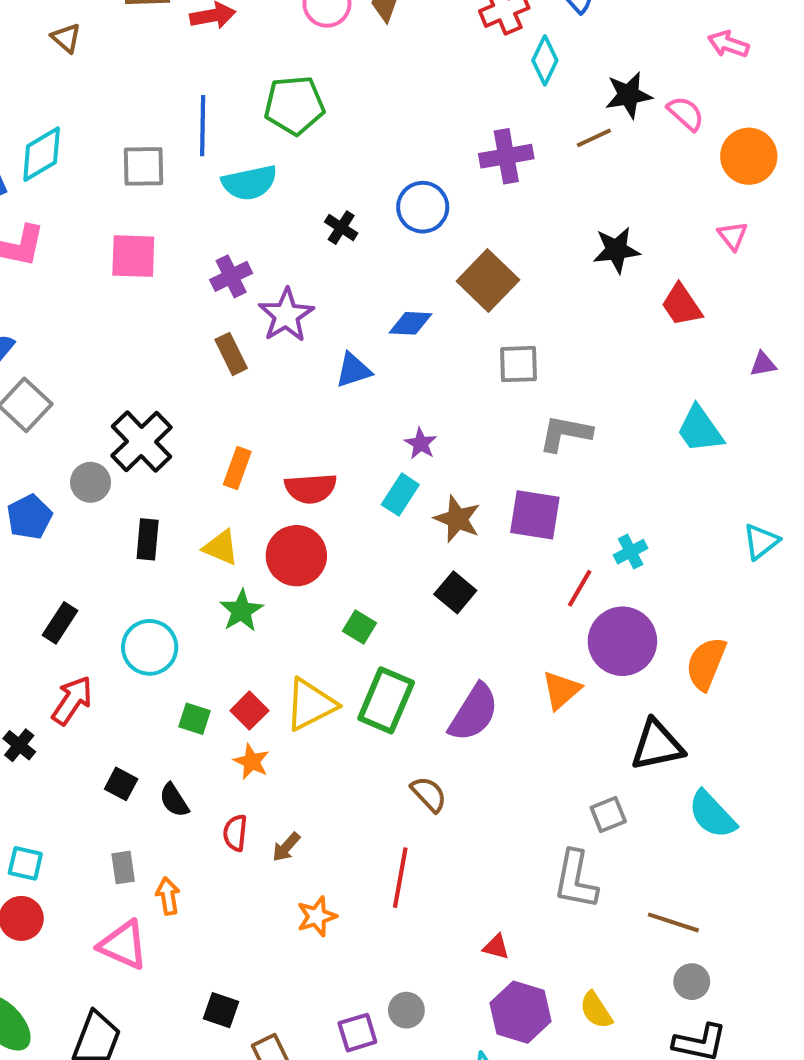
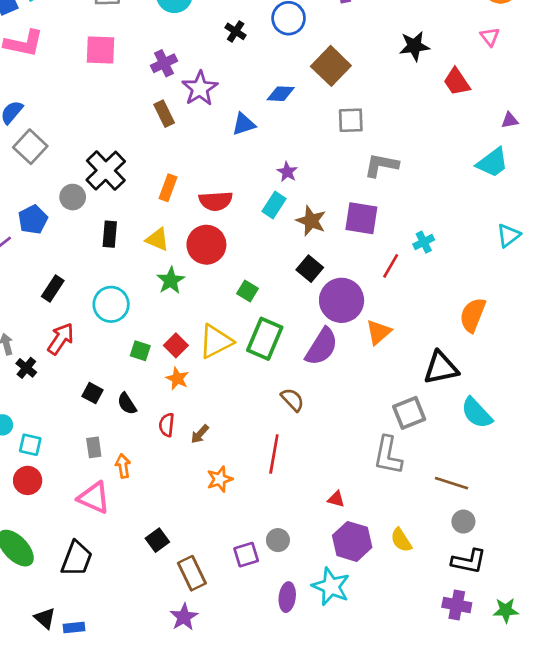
cyan trapezoid: (700, 429) -> (493, 163), moved, turned -92
purple circle: (622, 641) -> (342, 300), moved
gray square: (608, 814) -> (409, 413), size x1.4
black square: (221, 1010) -> (157, 540), turned 35

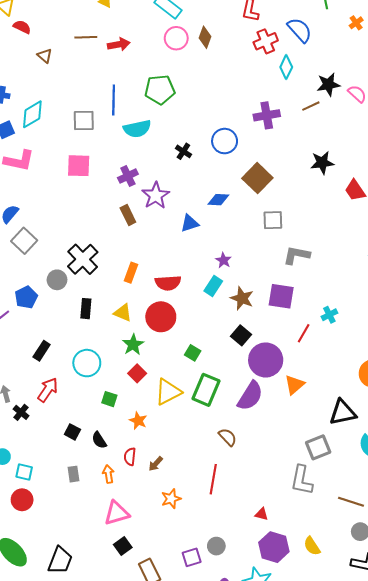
red square: (176, 345) -> (137, 373), moved
orange arrow: (123, 466) -> (108, 474), moved
pink triangle: (94, 498) -> (117, 513), moved, turned -40

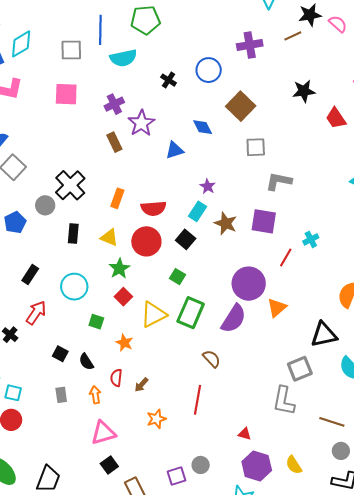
blue diamond: (218, 200) -> (203, 127), turned 60
black square: (241, 335) -> (186, 239), moved

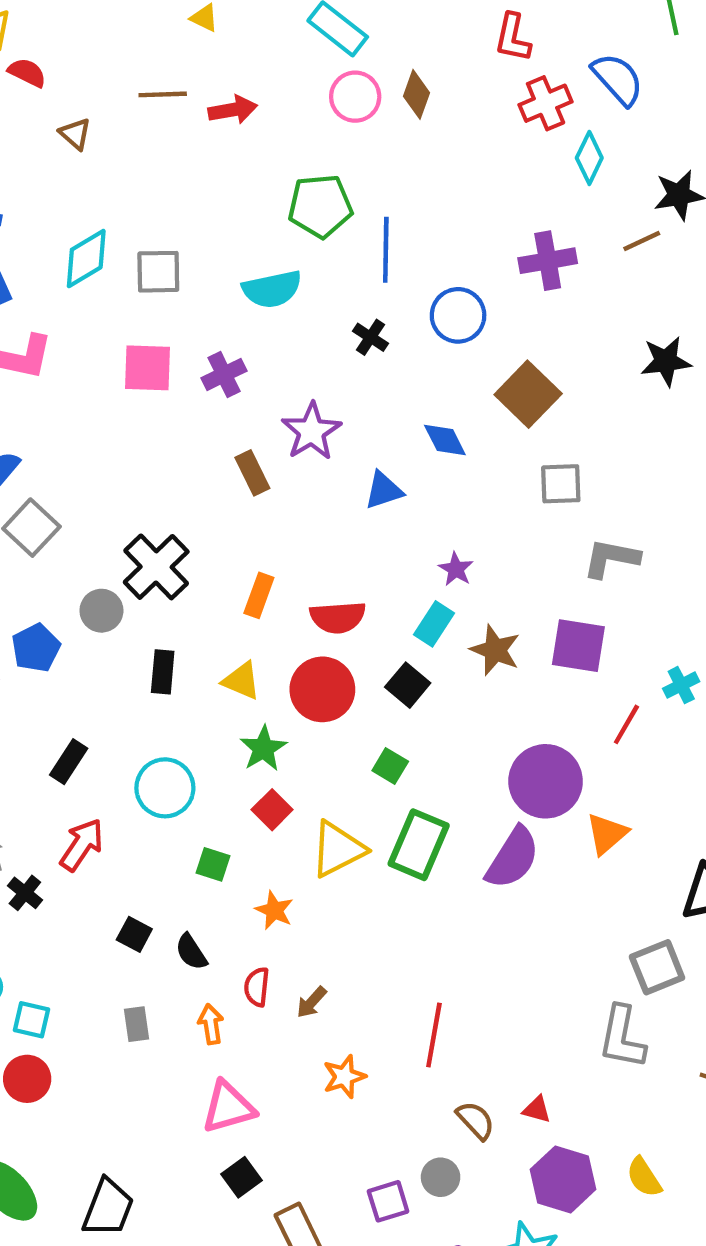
blue line: (100, 30) -> (386, 250), moved
cyan diamond: (21, 44) -> (86, 259), moved
purple cross: (114, 104) -> (224, 374), moved
brown semicircle: (212, 359) -> (476, 1120), moved

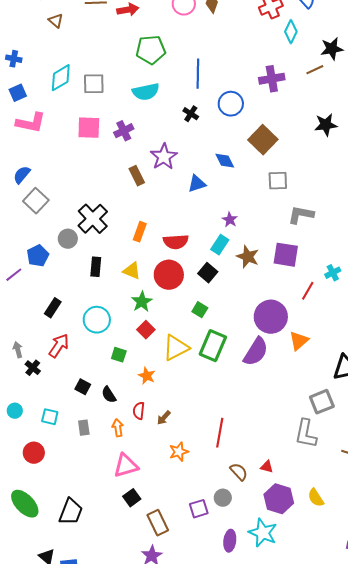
green pentagon: (320, 206) -> (151, 50), moved
cyan square: (31, 1020) -> (50, 417), moved

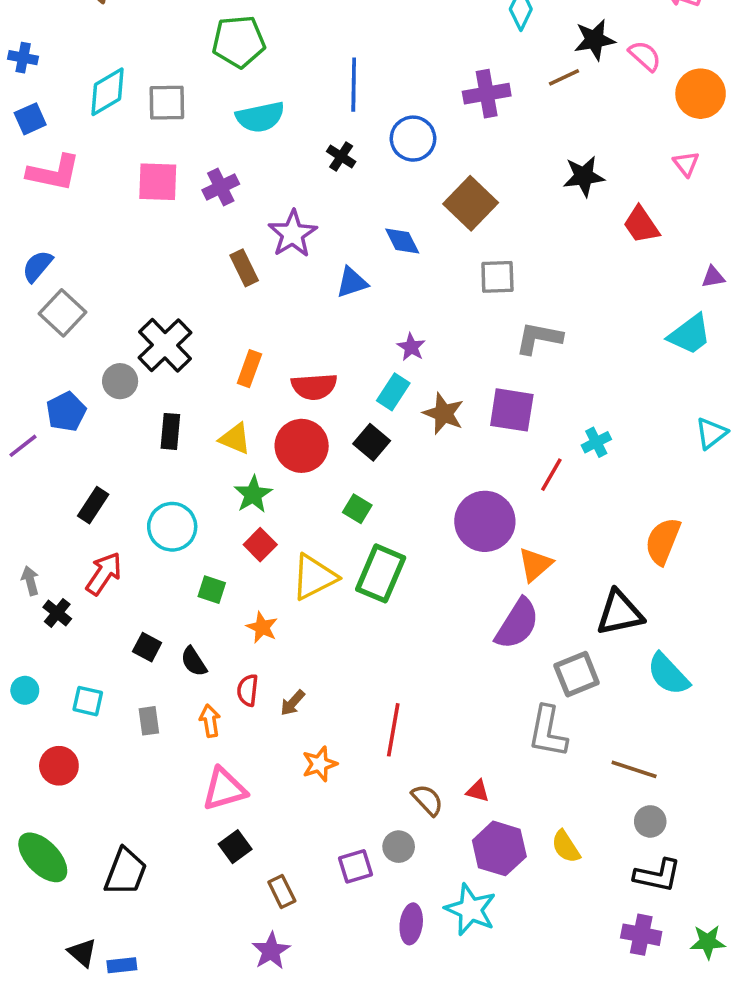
green pentagon: (151, 50) -> (239, 42), moved
purple semicircle: (256, 352) -> (517, 624), moved
brown rectangle: (158, 523) -> (282, 892), size x0.7

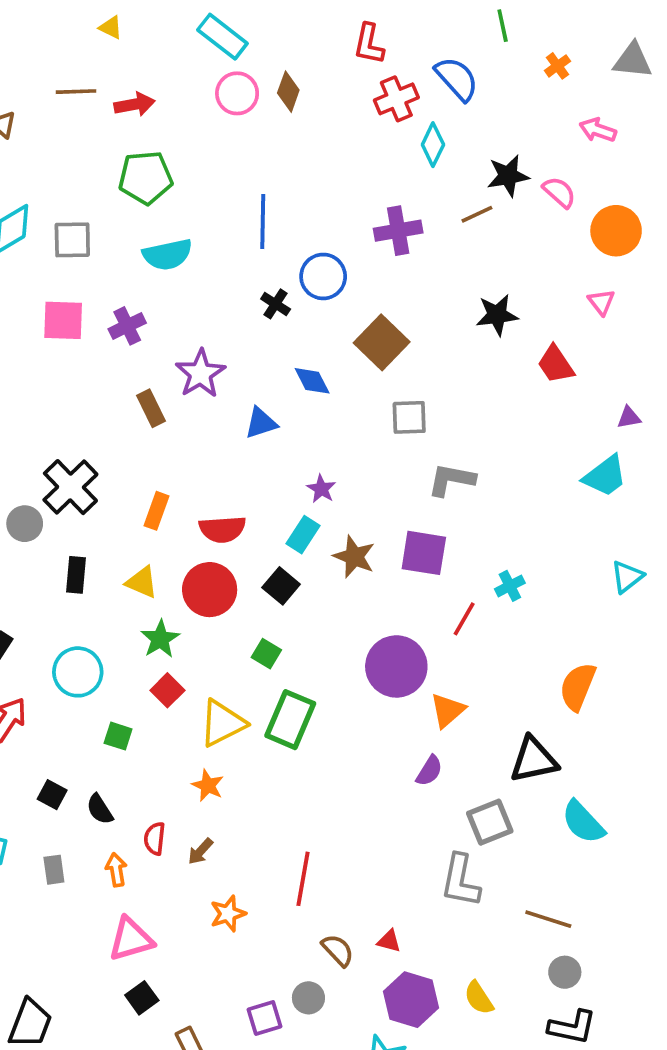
black cross: (341, 157) -> (276, 304), moved
purple semicircle: (517, 624) -> (429, 771), size x0.6
orange star: (262, 627) -> (208, 785), moved

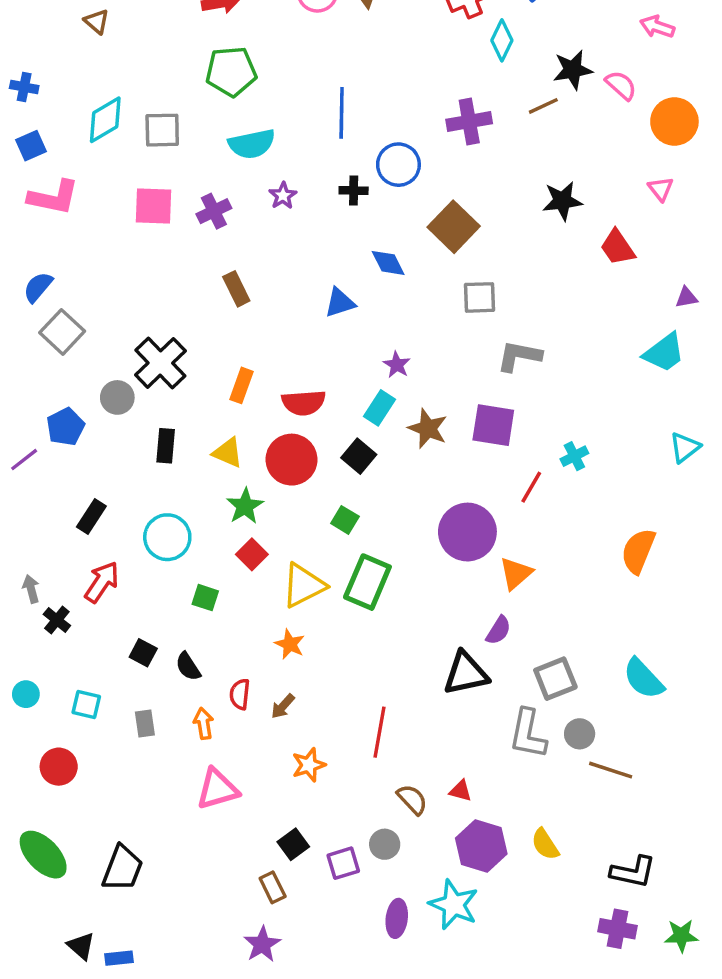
black cross: (276, 304) -> (354, 190), turned -32
purple star: (200, 374) -> (283, 196), moved, size x0.6
black triangle: (534, 760) -> (466, 673), moved
gray circle: (565, 972) -> (580, 734), moved
black square: (142, 998) -> (293, 844), moved

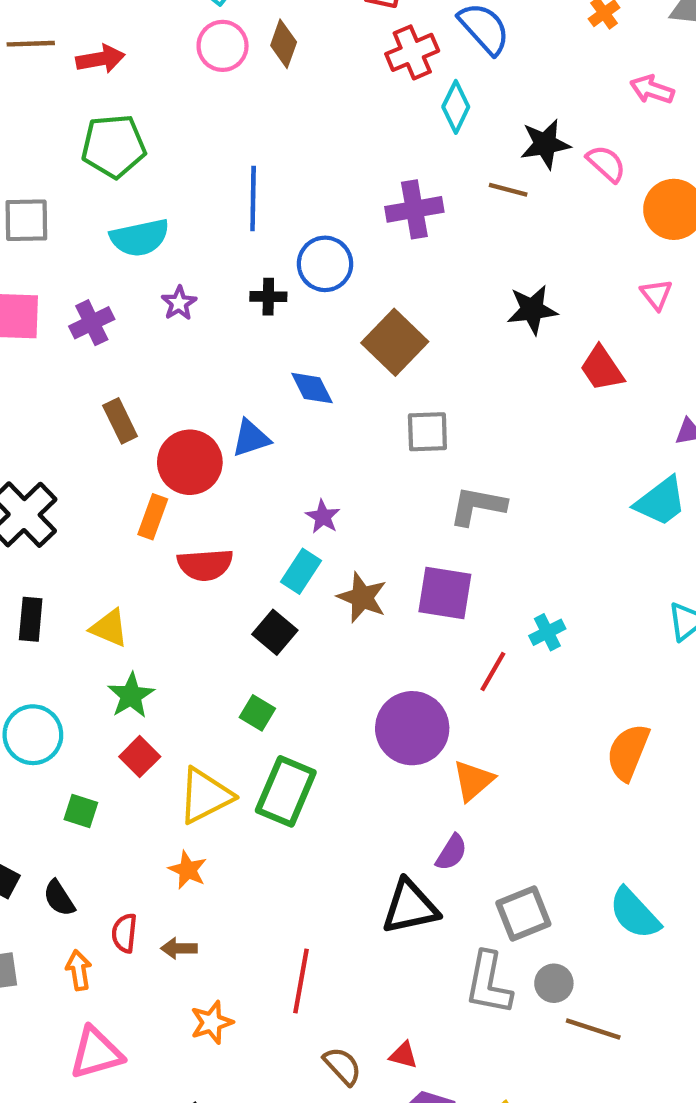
brown line: (543, 106) -> (508, 190), turned 40
orange rectangle: (241, 385) -> (153, 517), moved
red circle: (292, 460) -> (190, 462), moved
brown arrow: (283, 706) -> (179, 948), turned 48

